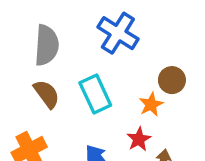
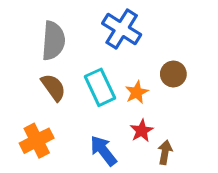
orange star: (151, 104) -> (137, 92), moved

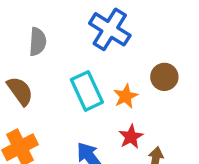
gray semicircle: (53, 41) -> (38, 42), size x0.7
brown semicircle: (53, 87) -> (20, 91), moved

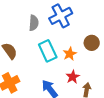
blue cross: (110, 29) -> (61, 16), turned 30
gray semicircle: (38, 42) -> (34, 23), moved

